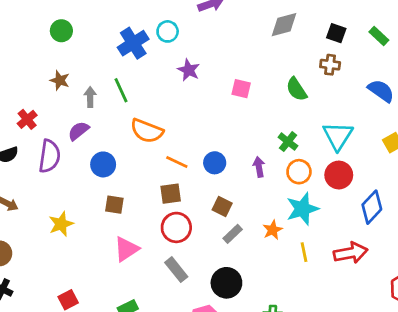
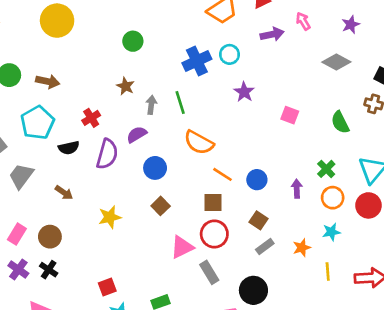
gray diamond: (284, 25) -> (336, 62), turned 36
brown square: (114, 205) -> (161, 206), turned 30
cyan star: (302, 209) -> (331, 232), size x0.6
pink triangle: (126, 249) -> (182, 247), moved

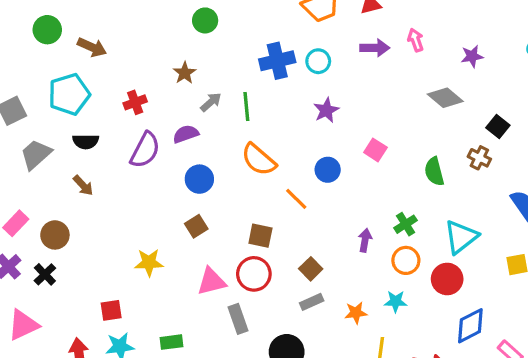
gray arrow: (151, 105) -> (211, 102), turned 30
black semicircle: (69, 148) -> (86, 142), moved
orange line: (222, 174) -> (296, 199), moved
blue circle: (257, 180) -> (328, 170), moved
yellow star: (110, 217) -> (149, 263), moved

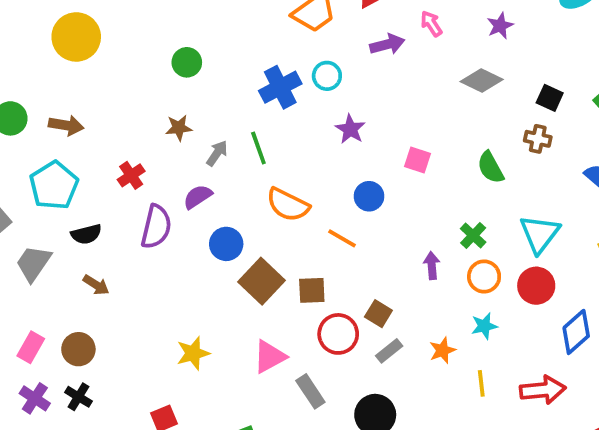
brown star: (185, 73) -> (179, 128), turned -30
brown square: (196, 226) -> (262, 281), moved, size x1.6
red circle: (254, 274) -> (338, 334), moved

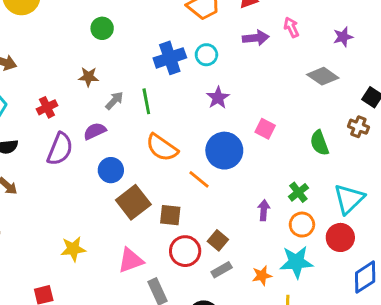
blue circle: (369, 196) -> (224, 151), size x1.6
cyan star: (484, 326) -> (296, 262), size x1.6

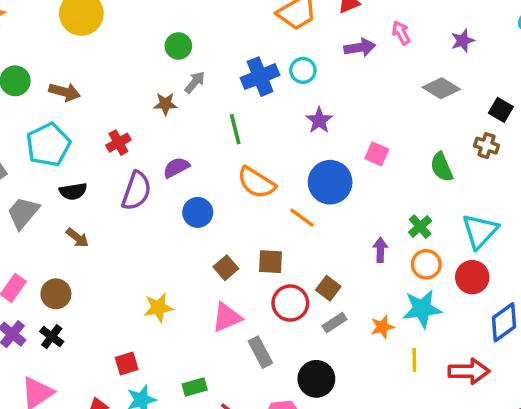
gray arrow: (114, 101) -> (195, 82), moved
brown square: (133, 202) -> (226, 268), moved, size x0.6

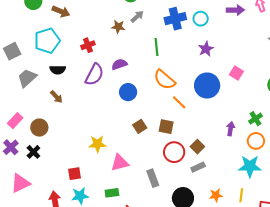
orange line: (302, 218) -> (179, 102), moved
pink triangle: (227, 317) -> (120, 163), moved
orange star: (382, 327) -> (216, 195), moved

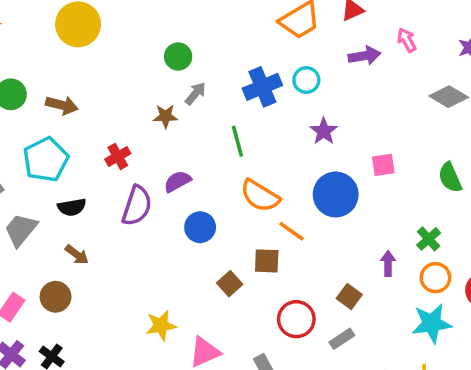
pink square: (236, 73) -> (383, 165), turned -32
brown square: (166, 127) -> (267, 261), moved
brown circle: (39, 128) -> (56, 297), moved
brown square: (197, 147) -> (349, 297), moved

